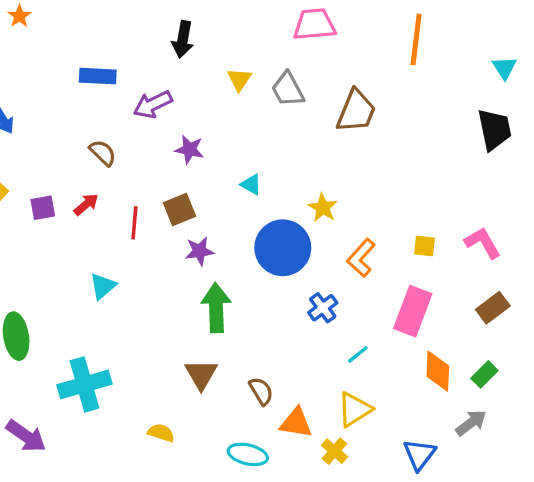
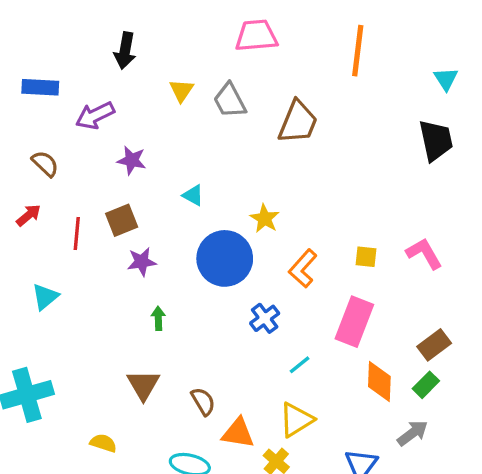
green arrow: (216, 308) -> (158, 318), size x0.5
brown rectangle: (493, 308) -> (434, 345), moved

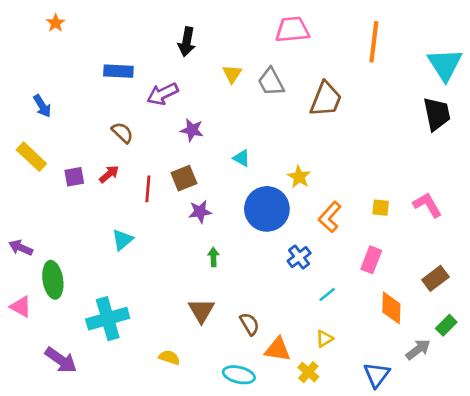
cyan triangle: (446, 79) -> (445, 64), size x1.8
pink rectangle: (354, 322) -> (371, 260), size x0.7
green rectangle: (426, 385) -> (446, 325), moved
yellow triangle: (296, 420) -> (324, 339), size x0.6

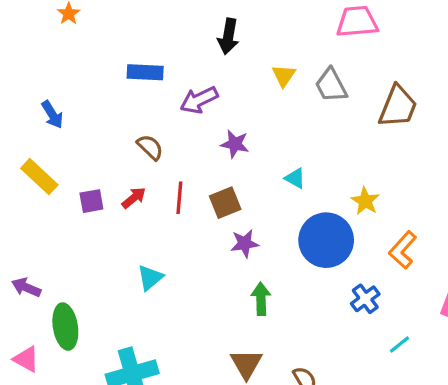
red line: (148, 189) -> (179, 198), moved
green arrow: (213, 257) -> (261, 299), size x1.4

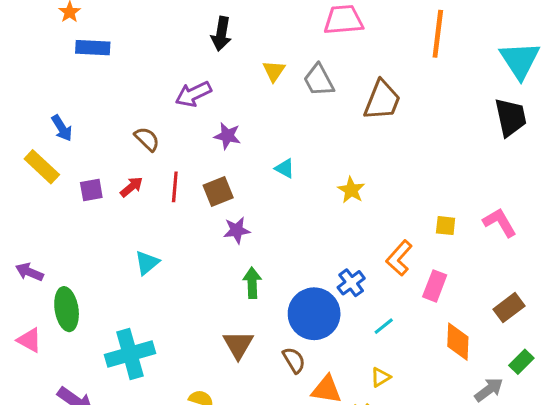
blue rectangle: (145, 72) -> (93, 48), moved
blue arrow: (52, 115) -> (62, 128), moved
blue circle: (326, 240) -> (314, 314), moved
orange L-shape: (403, 250) -> (399, 258), moved

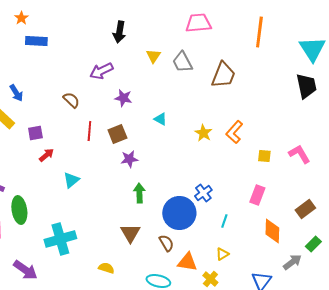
red arrow: (132, 187) -> (46, 155), moved
orange L-shape: (399, 258) -> (234, 132), moved
cyan line: (384, 326) -> (224, 221), turned -32

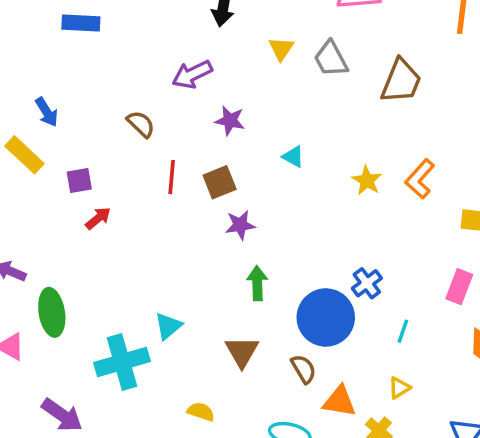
cyan triangle: (71, 180) -> (168, 326), moved

